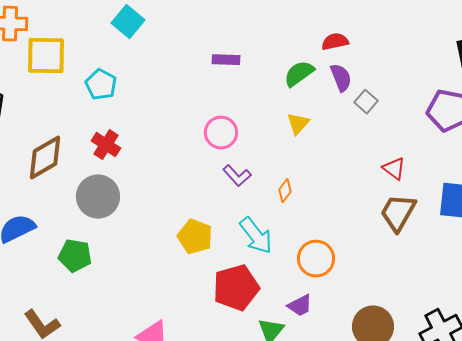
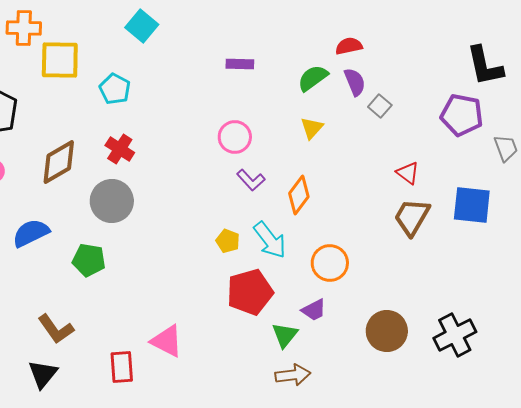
orange diamond: (285, 191) -> (299, 195), size x1.6
yellow pentagon: (195, 237) -> (228, 241), moved, size x0.7

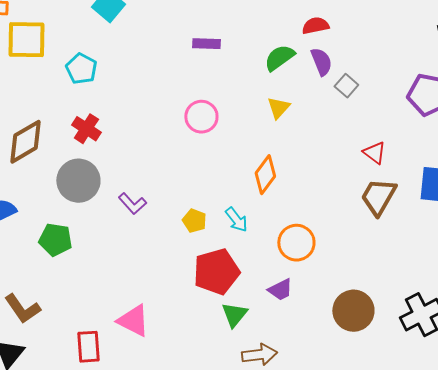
purple L-shape: (251, 180) -> (132, 204), moved
cyan arrow: (270, 240) -> (236, 220), size x0.7
green triangle: (285, 335) -> (234, 315), moved

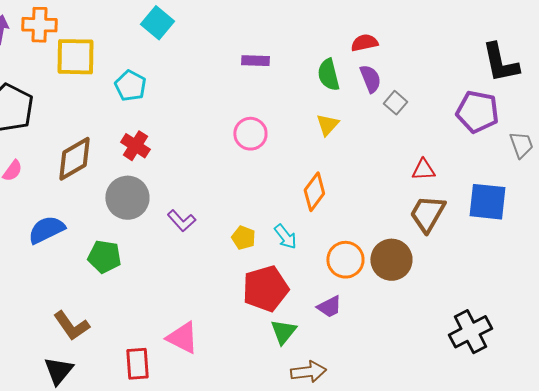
green semicircle: (279, 58) -> (328, 75), turned -68
red triangle: (374, 153) -> (423, 170), turned -40
brown circle: (353, 311) -> (391, 260), moved

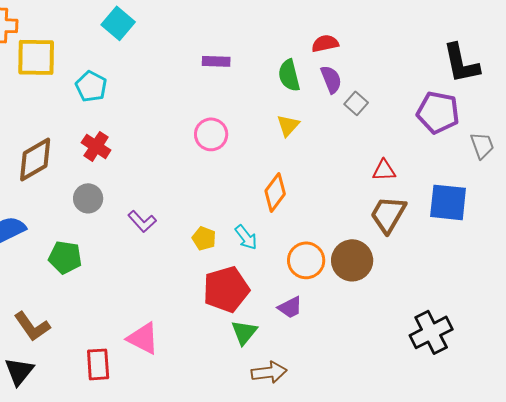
gray circle: (127, 198) -> (88, 198), size x0.7

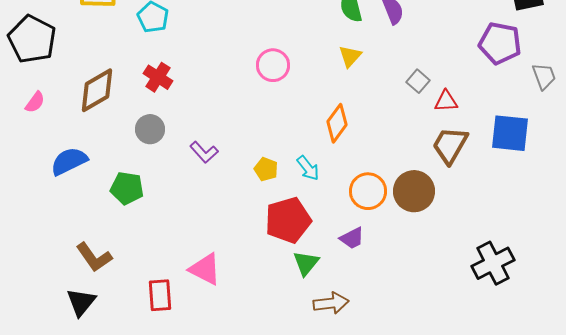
gray square: (356, 103) -> (418, 81), moved

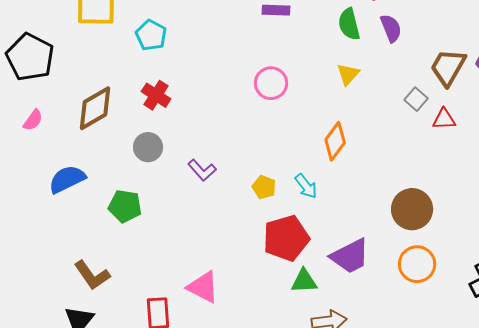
brown trapezoid: (450, 145) -> (448, 67), moved
orange circle: (368, 191) -> (417, 264), moved
purple trapezoid: (352, 238) -> (350, 256), size x1.6
green triangle: (306, 263) -> (304, 281), turned 48

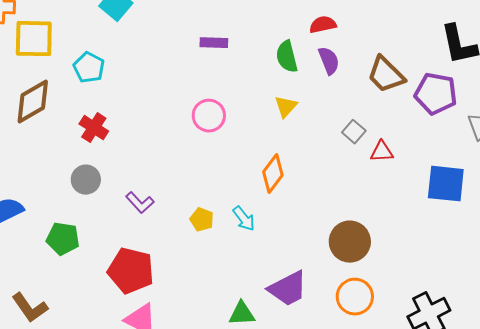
brown trapezoid: (448, 67) -> (386, 75), moved, turned -75
brown diamond: (95, 108) -> (33, 102), moved
red pentagon: (286, 238) -> (131, 271), moved, turned 30

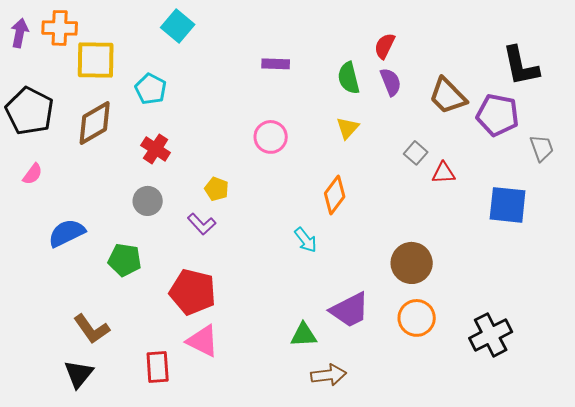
red semicircle: (323, 25) -> (385, 46), turned -52
yellow pentagon: (202, 220) -> (217, 189), moved

